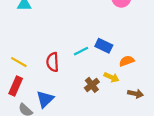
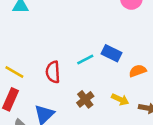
yellow arrow: (111, 77) -> (120, 99), moved
brown cross: (92, 85) -> (85, 99), moved

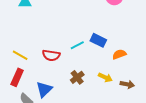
red semicircle: (53, 72) -> (51, 55), turned -78

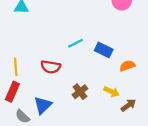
cyan line: (77, 45) -> (75, 43), moved
yellow line: (20, 55) -> (16, 67), turned 56
brown arrow: (127, 84) -> (128, 105), moved, turned -48

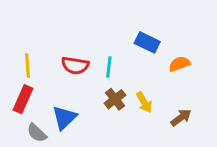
cyan line: (75, 43) -> (109, 67), moved, turned -56
yellow arrow: (112, 92) -> (144, 102), moved, turned 35

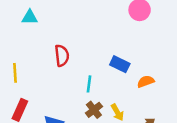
yellow line: (28, 65) -> (15, 73), moved
red semicircle: (75, 65) -> (62, 56), moved, turned -105

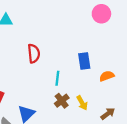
blue rectangle: (120, 64) -> (84, 61), turned 56

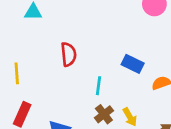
blue rectangle: (84, 61) -> (133, 64), turned -56

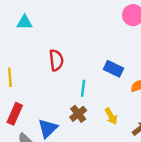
brown cross: (104, 114) -> (78, 114), moved

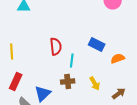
red semicircle: (56, 60) -> (56, 46), moved
brown cross: (78, 114) -> (68, 81), turned 32

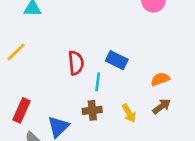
blue rectangle: (97, 44) -> (117, 60), moved
yellow line: (12, 51) -> (16, 52), moved, turned 49
brown arrow: (119, 93) -> (162, 106), moved

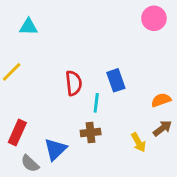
blue rectangle: (117, 60) -> (116, 80), turned 45
yellow arrow: (129, 113) -> (138, 142), moved

